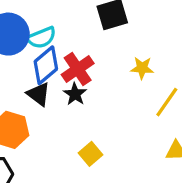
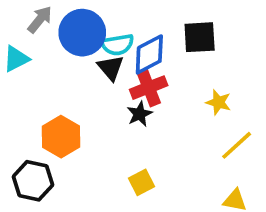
blue diamond: (46, 65) -> (149, 54), moved
black triangle: (39, 94) -> (111, 68), moved

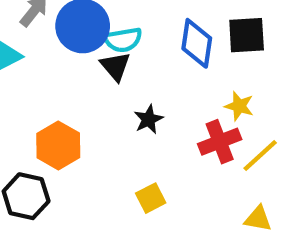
black square: (200, 37) -> (247, 35), moved
blue diamond: (149, 54) -> (197, 43), moved, turned -54
red cross: (149, 88) -> (220, 142), moved

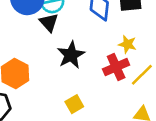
black star: (148, 119) -> (71, 55), size x1.5

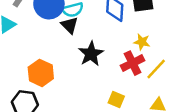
yellow square: (74, 104) -> (116, 99), moved, turned -35

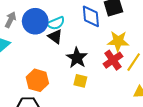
yellow star: (142, 42) -> (118, 41), size x1.5
yellow square: (116, 99) -> (80, 81), moved

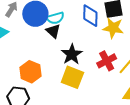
yellow star: (118, 41) -> (113, 28), moved
yellow square: (80, 81) -> (72, 77), size x1.6

